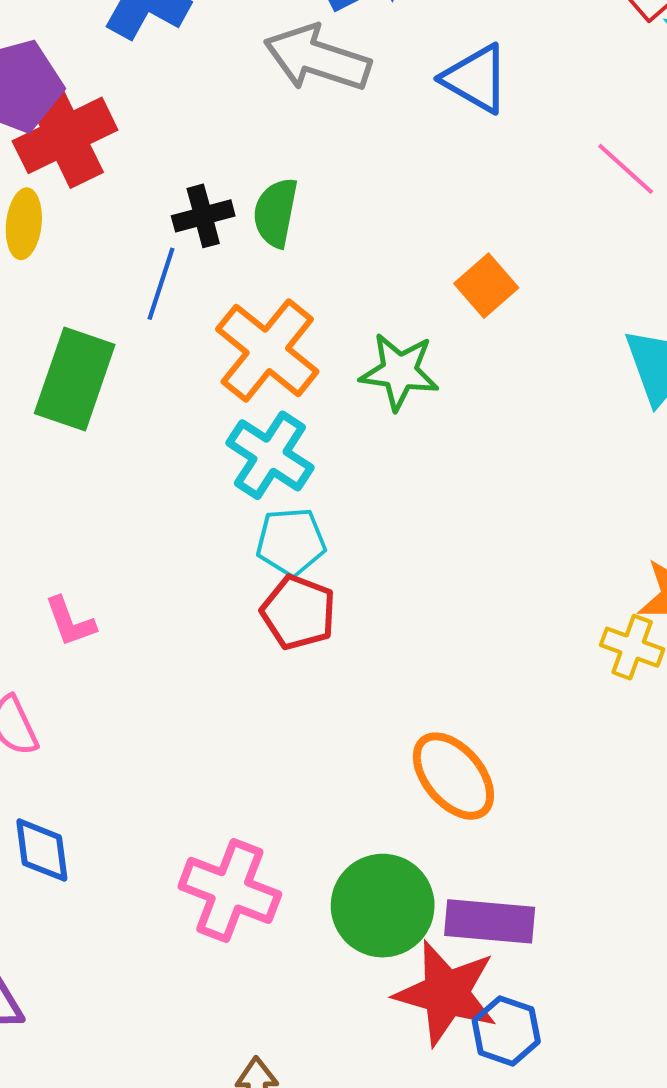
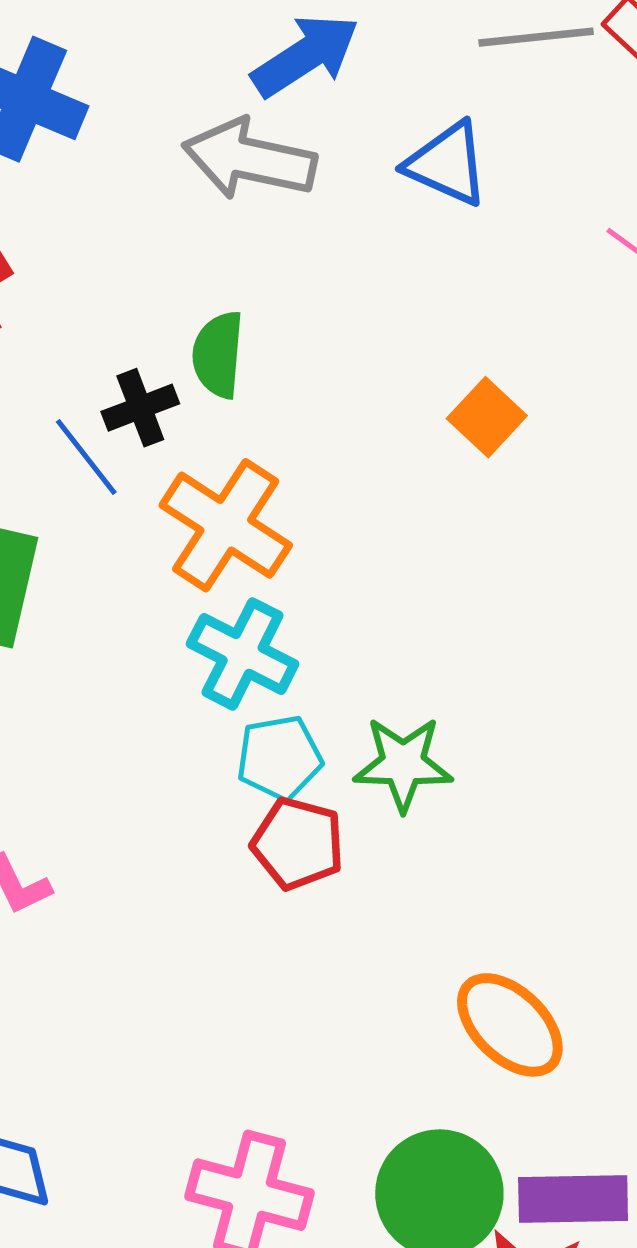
black cross: (203, 216) -> (140, 408), moved
blue line: (161, 284) -> (86, 457), turned -50
green star: (399, 372) -> (403, 764), moved

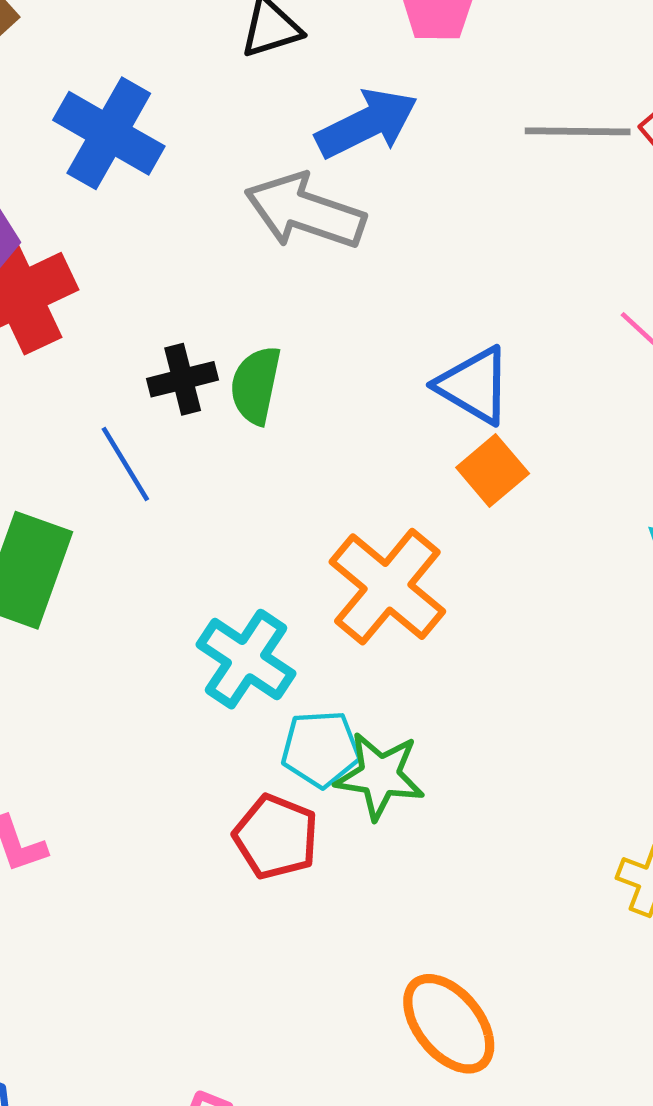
blue triangle: (447, 164) -> (474, 385), moved
black cross: (140, 408) -> (183, 379), moved
orange cross: (226, 525) -> (387, 587), moved
cyan pentagon: (279, 758) -> (321, 749), moved

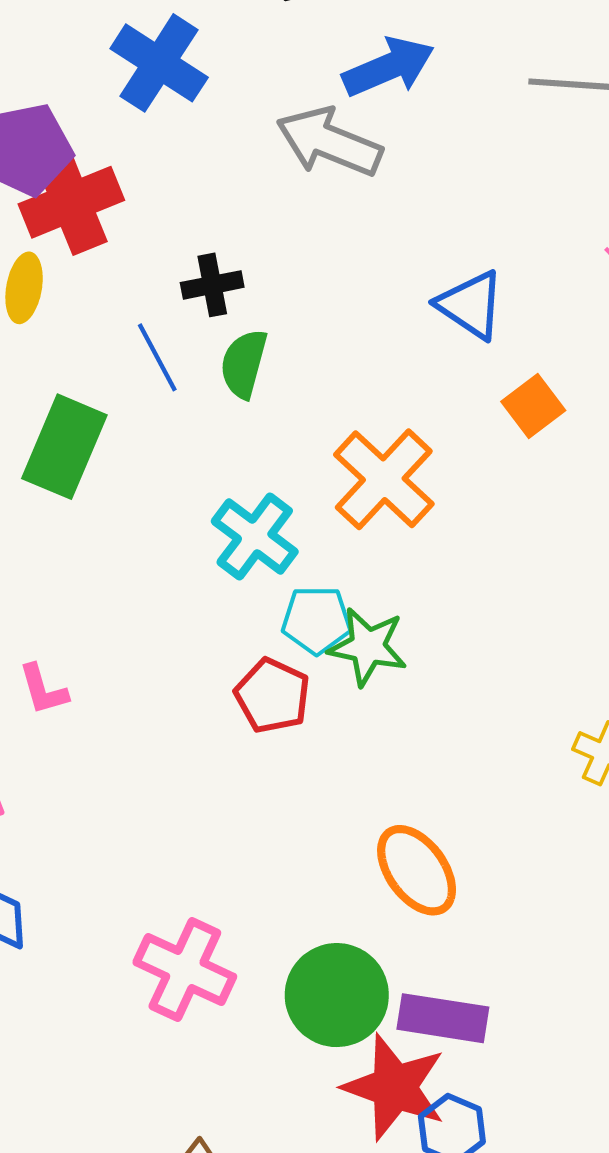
green semicircle: (256, 385) -> (244, 364), moved
orange square: (493, 471) -> (533, 406), moved

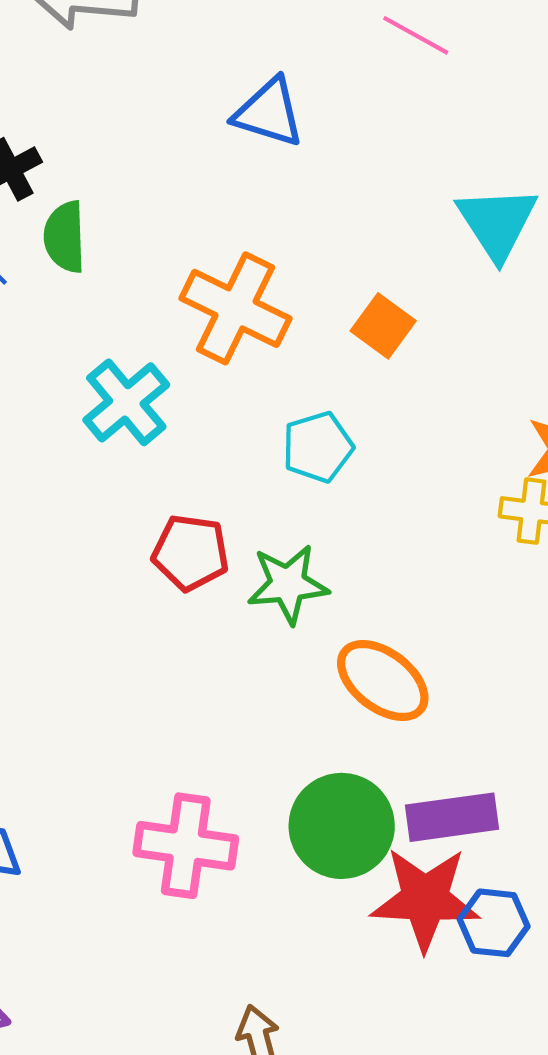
orange square: (533, 406) -> (383, 326), moved
cyan cross: (255, 536) -> (126, 402), turned 30
cyan pentagon: (316, 620) -> (318, 447), moved
green star: (368, 647) -> (288, 584), moved

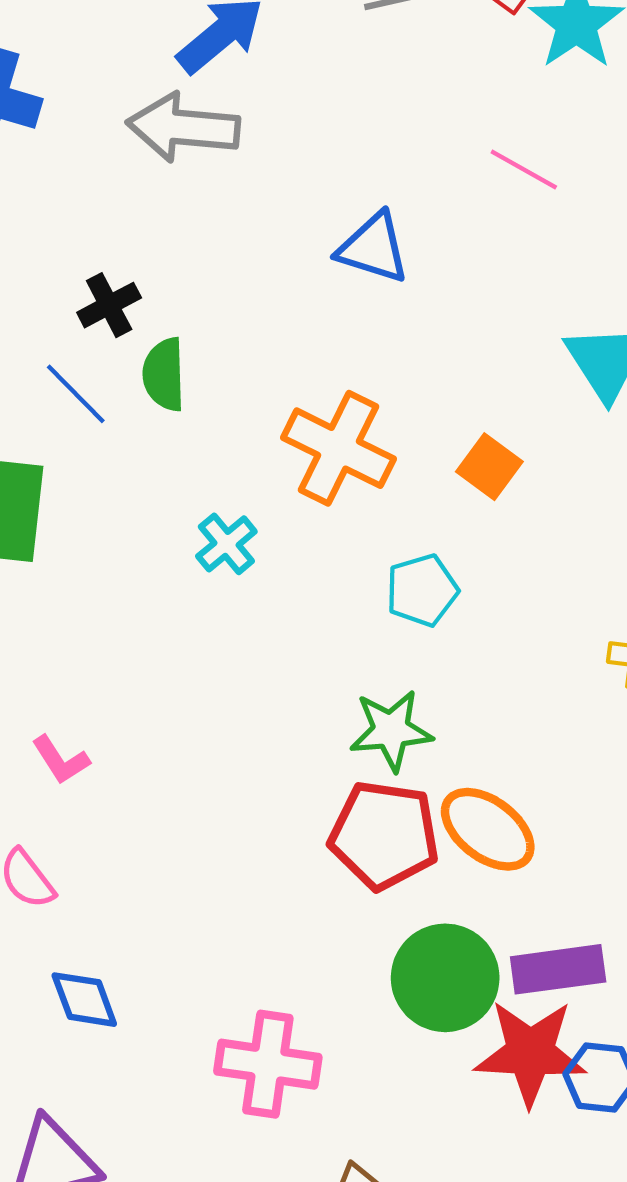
cyan cross: (126, 402) -> (226, 544), size x0.7
red pentagon: (191, 553) -> (384, 835), moved, size x1.4
pink cross: (186, 846) -> (268, 1064), moved

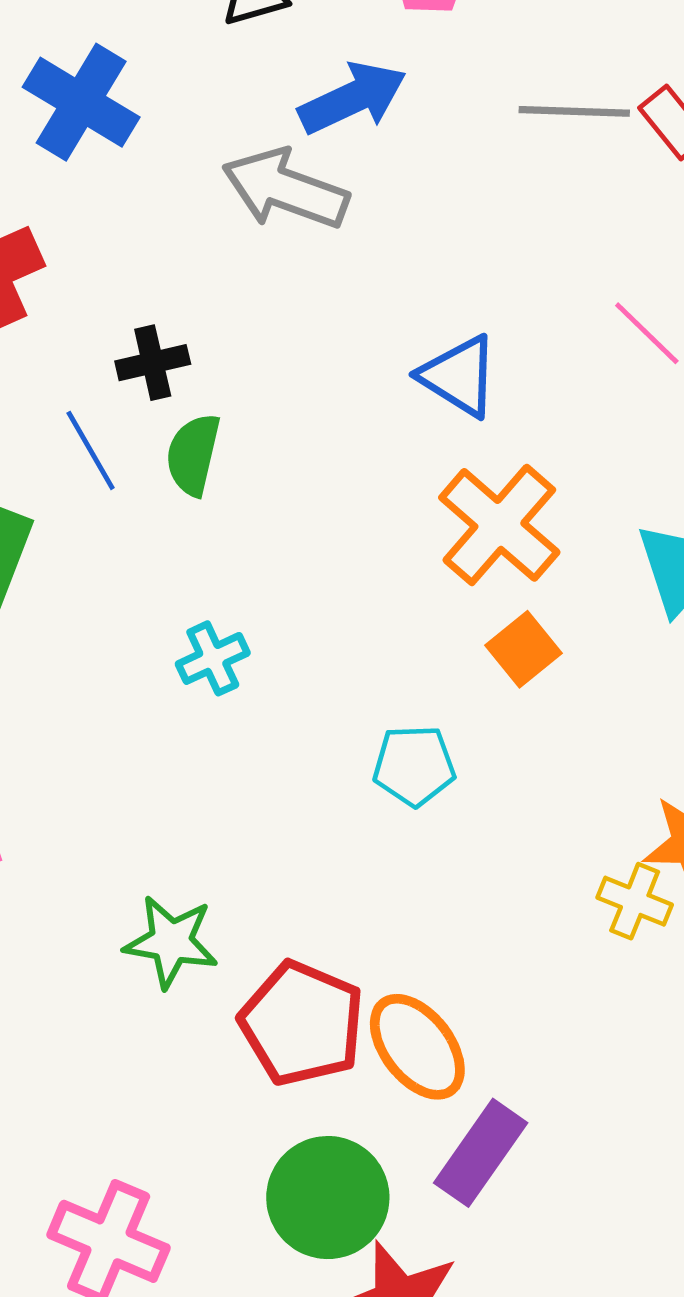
orange cross: (338, 448) -> (499, 525), moved
green star: (391, 730) -> (171, 942), moved
purple rectangle: (558, 969) -> (481, 1153), moved, turned -62

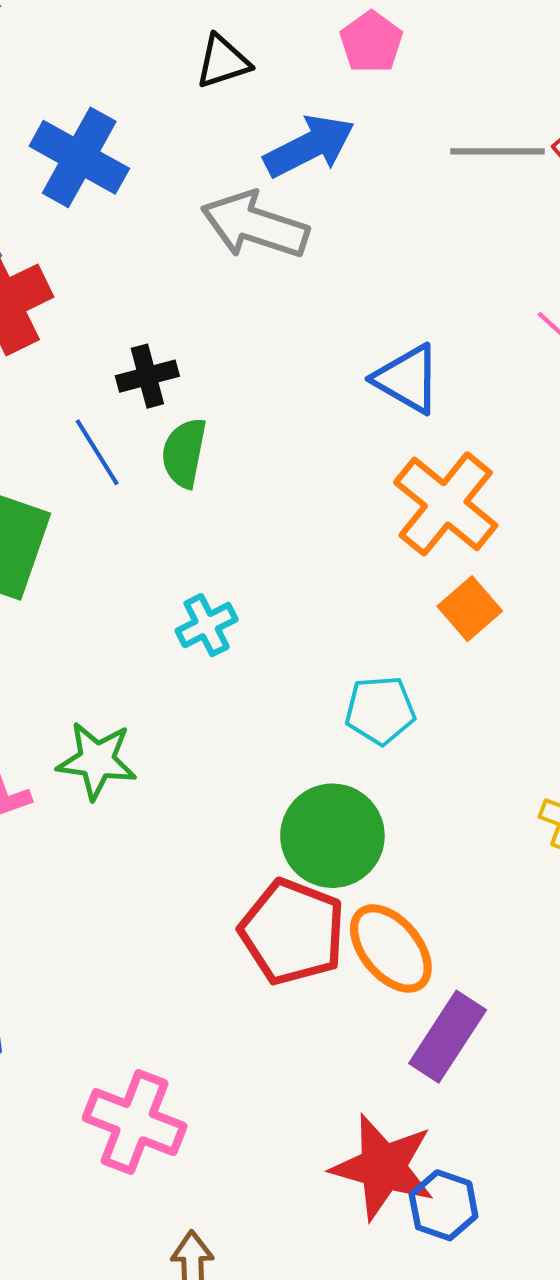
green star: (171, 942) -> (97, 760), moved
green circle: (328, 1198) -> (332, 836), moved

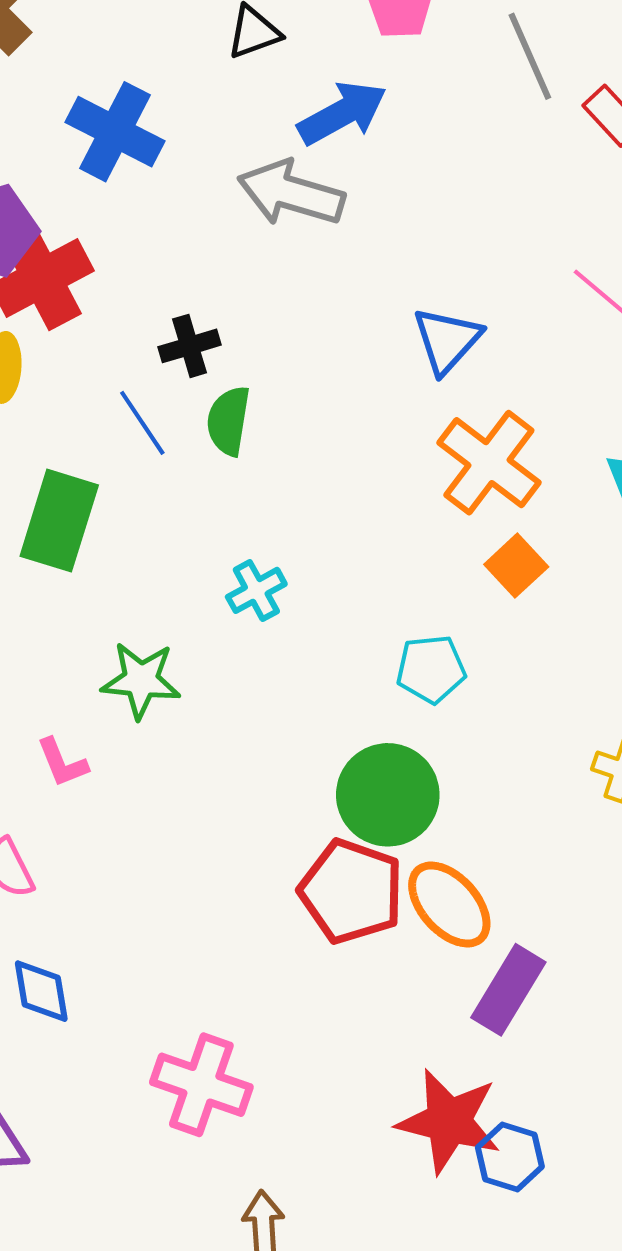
gray line: (498, 151) -> (530, 56), moved, turned 68
blue triangle: (407, 379) -> (447, 340), turned 44
green star: (97, 760) -> (141, 680), moved

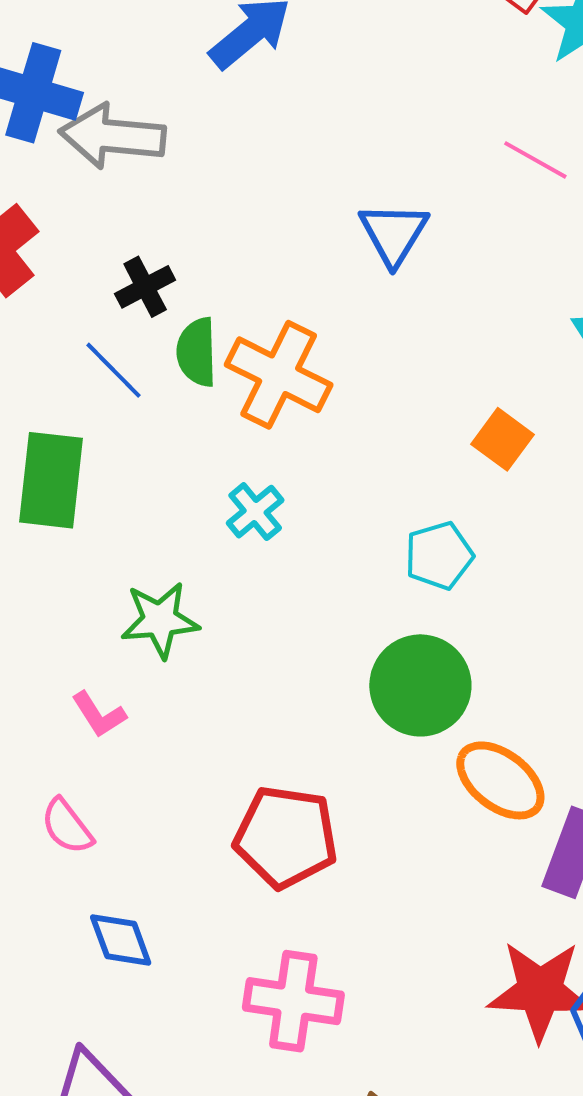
gray arrow: (291, 193) -> (112, 136), moved
orange cross: (489, 463) -> (279, 375), moved
red pentagon: (351, 891) -> (286, 837), moved

